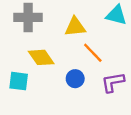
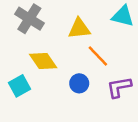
gray cross: (28, 17) -> (29, 19), turned 32
cyan square: (19, 81) -> (19, 86), turned -36

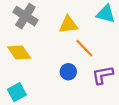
yellow diamond: (43, 61) -> (19, 52), moved
cyan square: (19, 86) -> (17, 92), moved

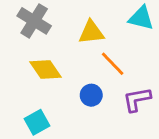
yellow diamond: (19, 52) -> (46, 69), moved
cyan square: (17, 92) -> (37, 122), moved

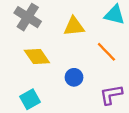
orange line: (113, 64) -> (106, 52), moved
purple L-shape: (137, 99) -> (111, 95), moved

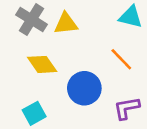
yellow triangle: (74, 26) -> (66, 24), moved
blue circle: (74, 77) -> (84, 88), size x1.6

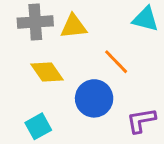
gray cross: (31, 20) -> (35, 22), turned -36
orange line: (121, 59) -> (116, 62), moved

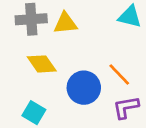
orange line: (116, 62) -> (119, 74), moved
cyan square: (38, 126) -> (34, 113), turned -30

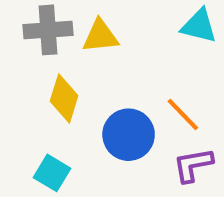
yellow diamond: (42, 64) -> (64, 98), turned 52

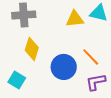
yellow triangle: (100, 36) -> (75, 19), moved
cyan square: (52, 173) -> (17, 80), moved

